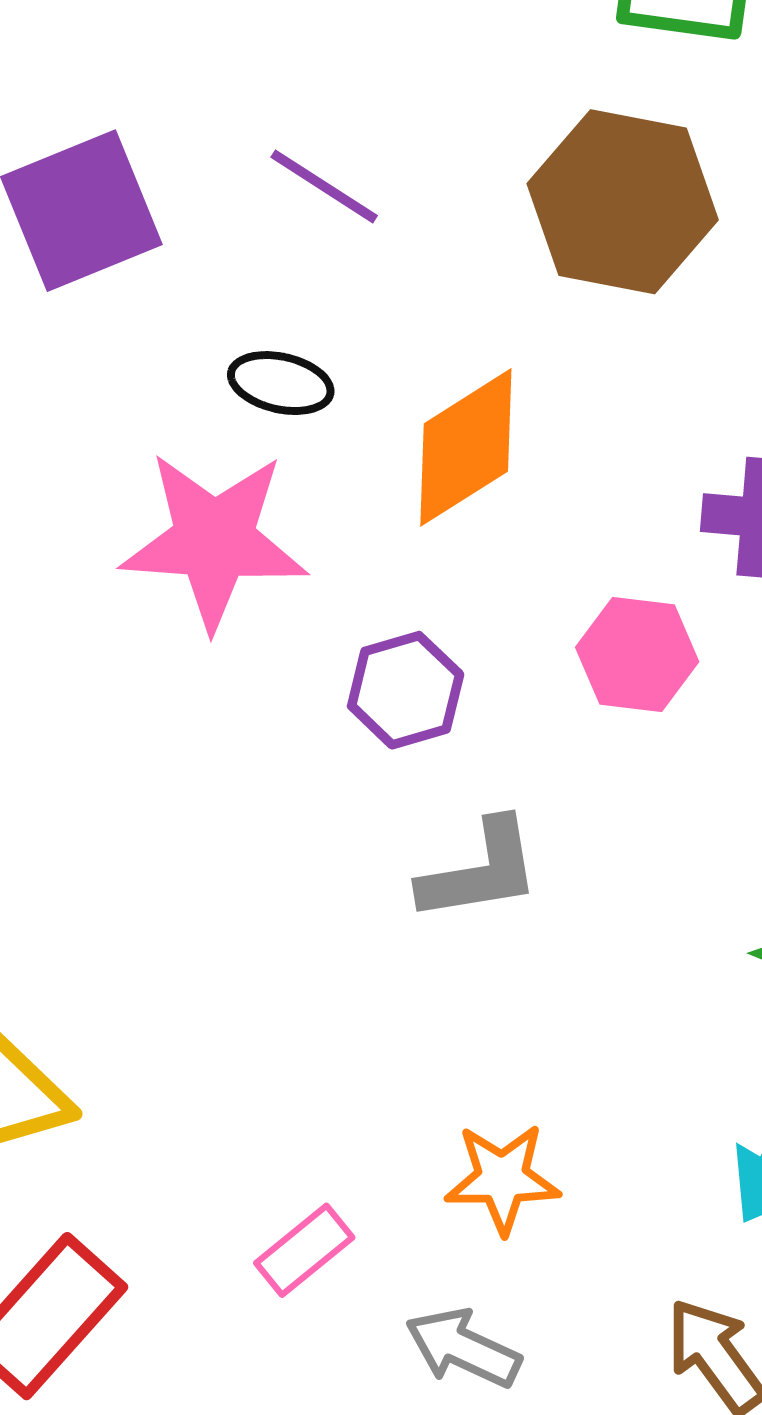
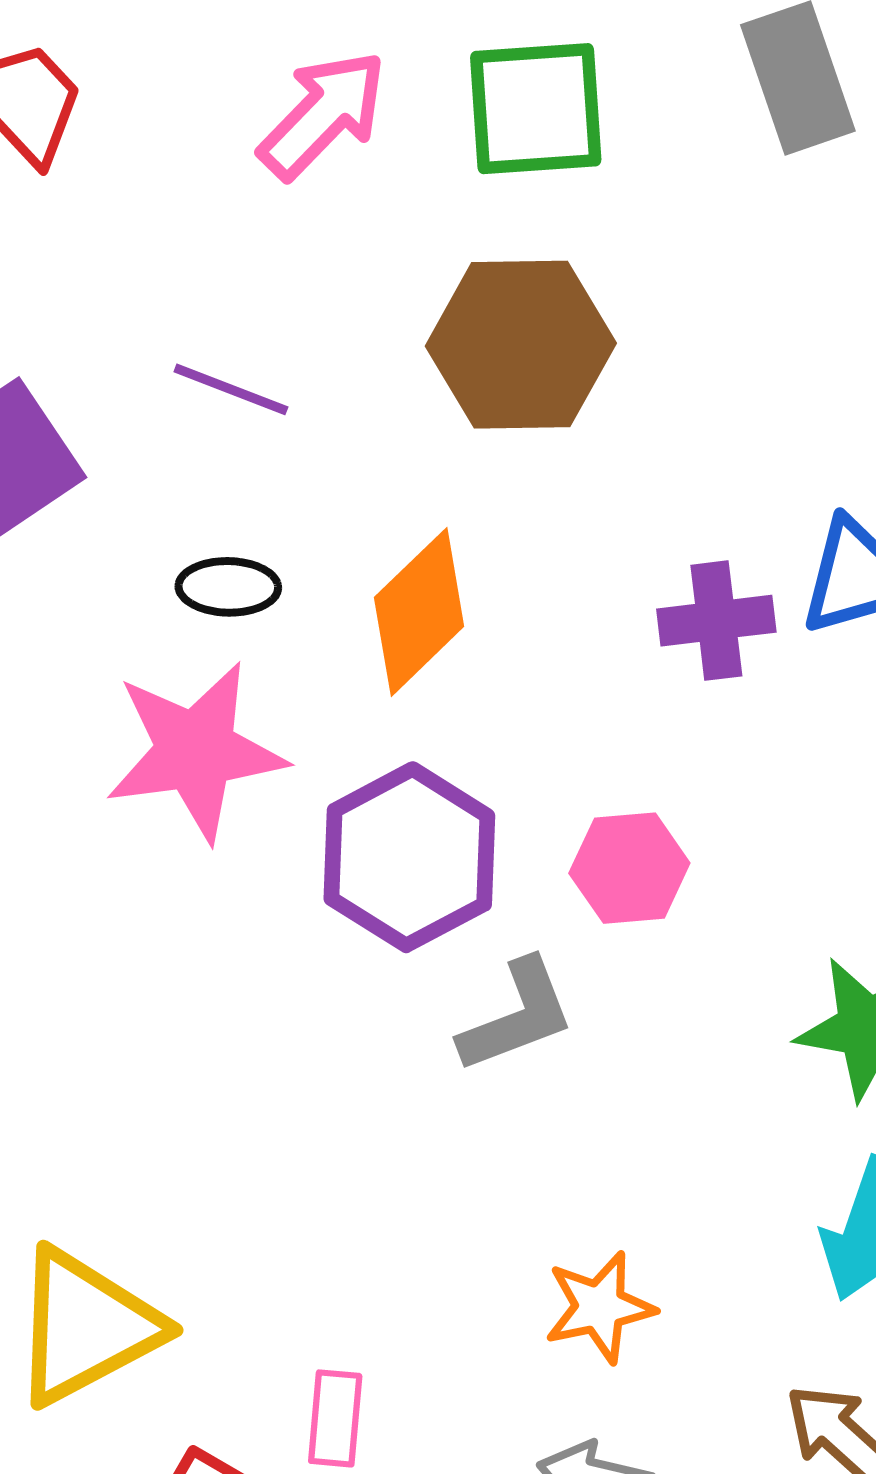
pink hexagon: (637, 654) -> (629, 868), moved
purple hexagon: (406, 690) -> (409, 857), size x1.6
pink rectangle: (304, 1250) -> (335, 1418), moved, turned -34

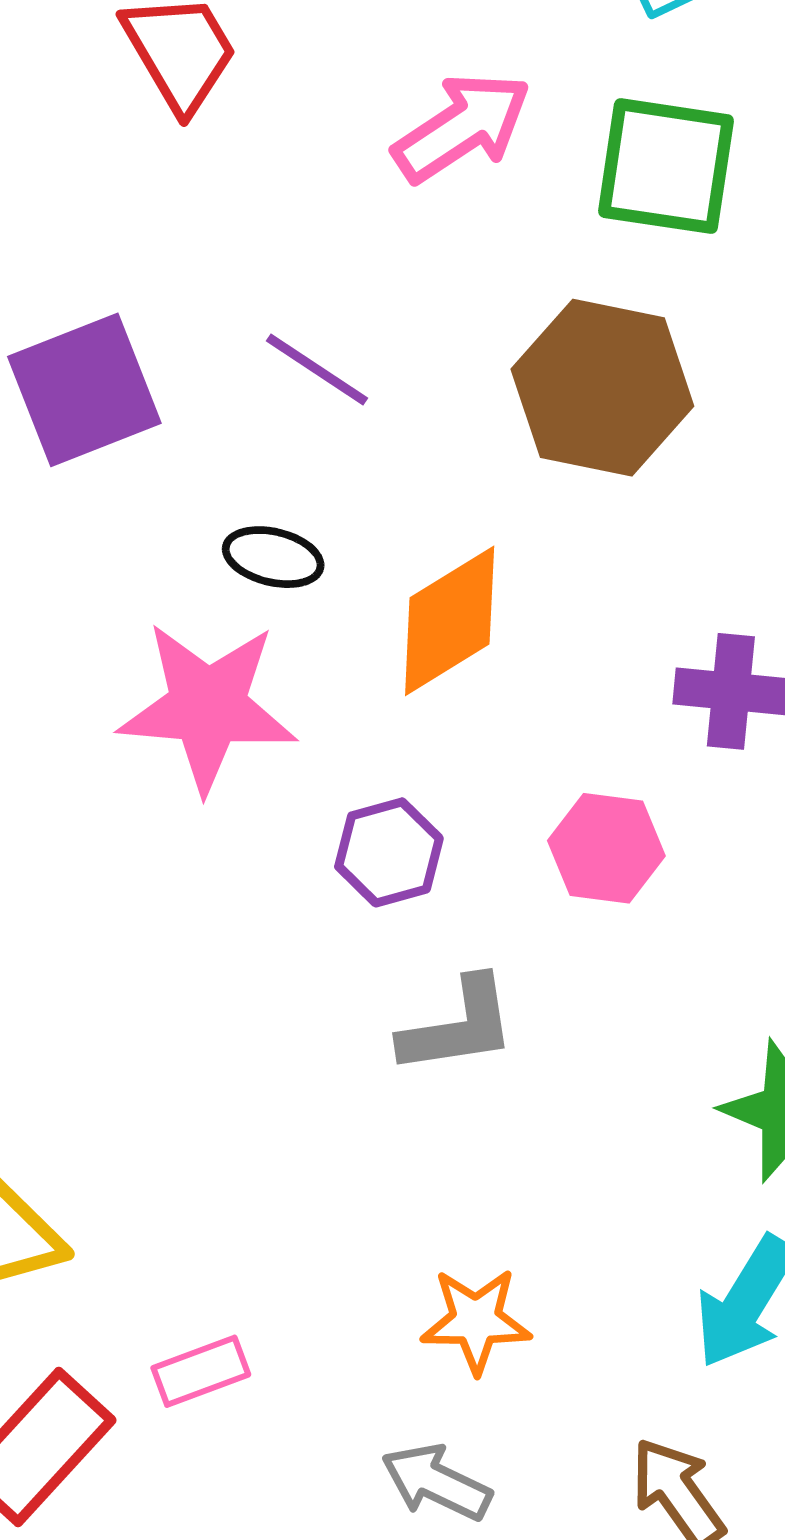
purple hexagon: (409, 857) -> (389, 852), size x0.6
pink hexagon: (629, 868) -> (606, 848), moved
pink rectangle: (335, 1418) -> (201, 1371), turned 52

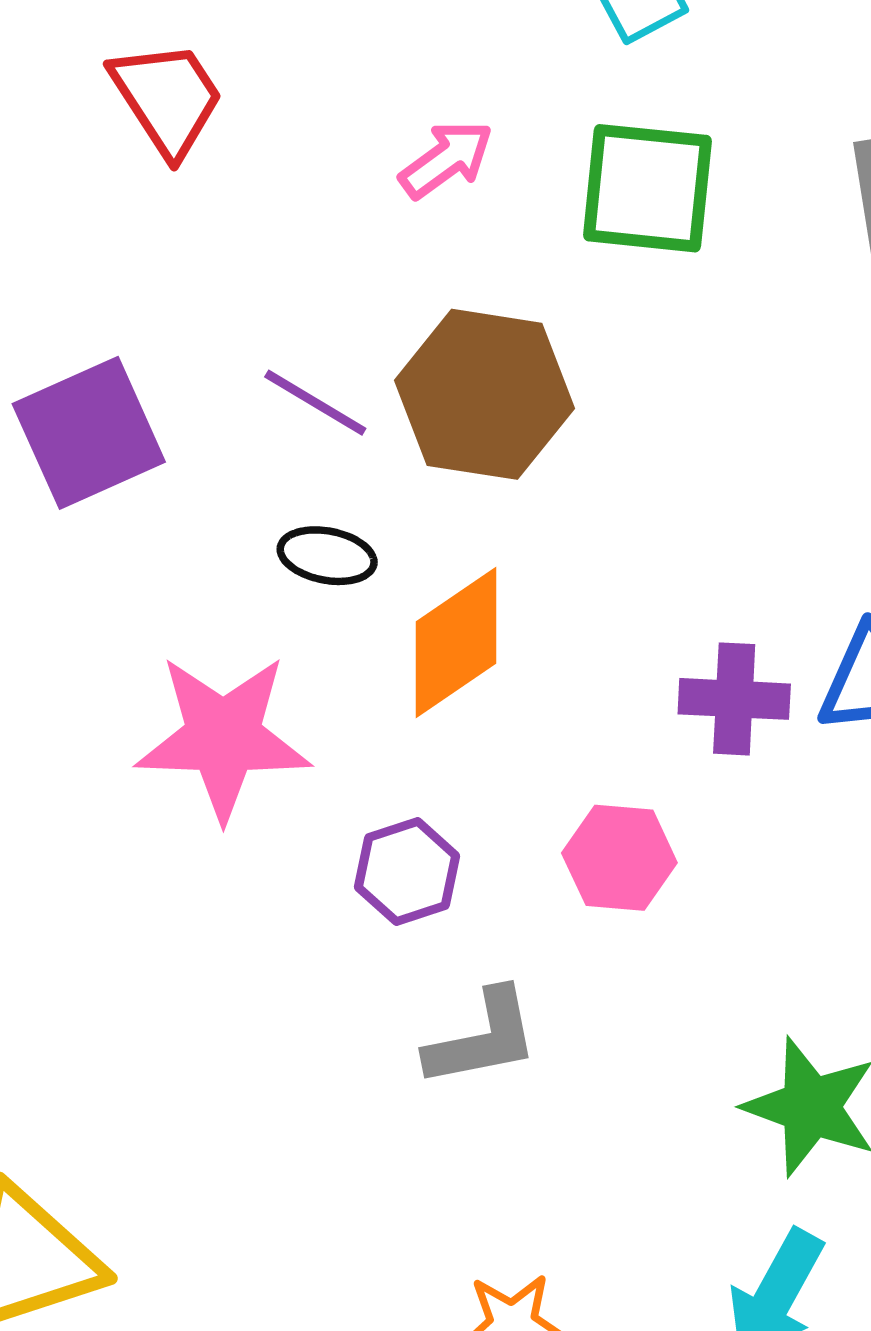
pink arrow: (462, 127) -> (446, 159), size x0.7
brown hexagon: (602, 388) -> (485, 394), moved
black ellipse: (273, 557) -> (327, 556), moved

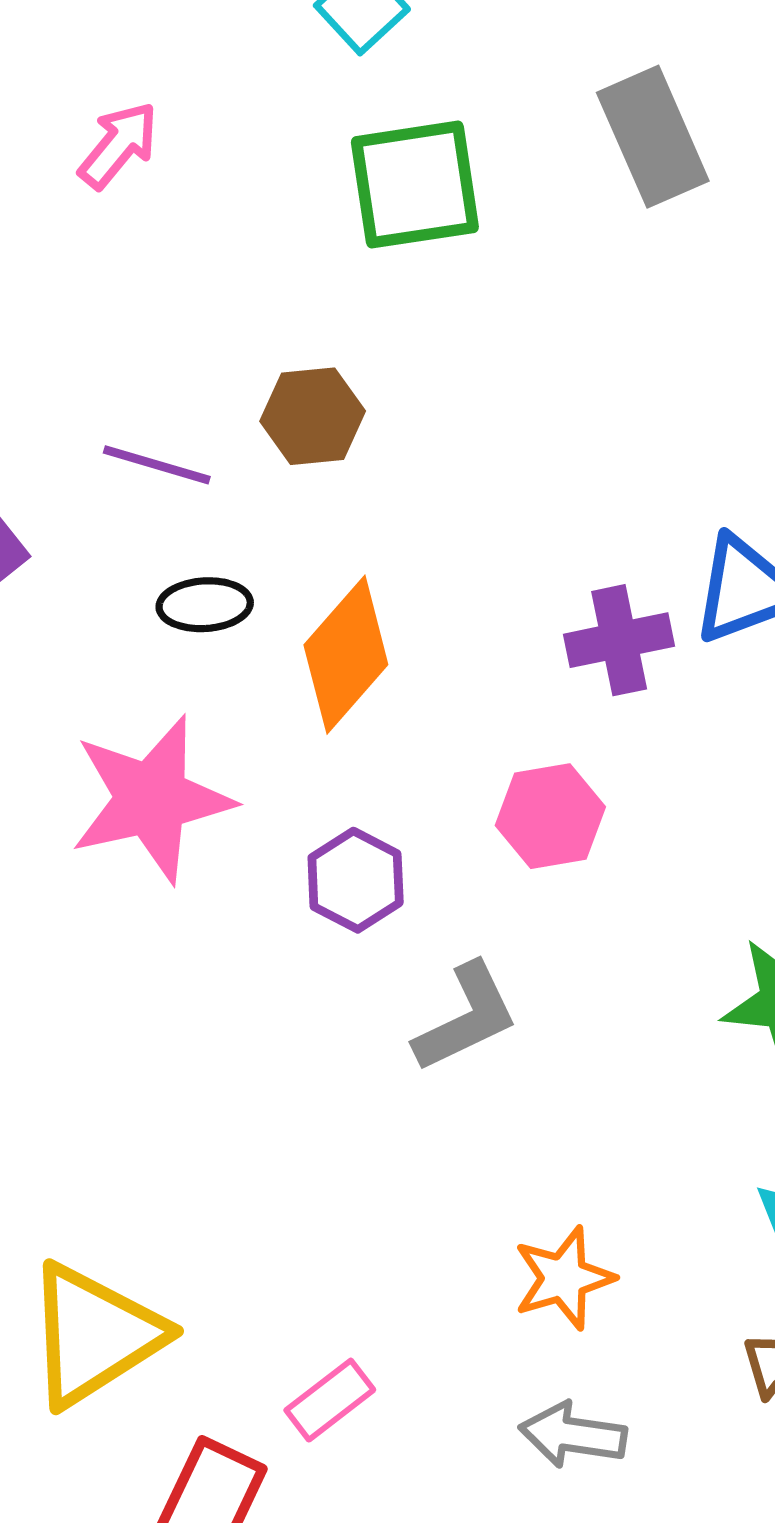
pink arrow: (446, 159) -> (118, 145), moved
brown hexagon: (485, 394) -> (313, 416), size x0.6

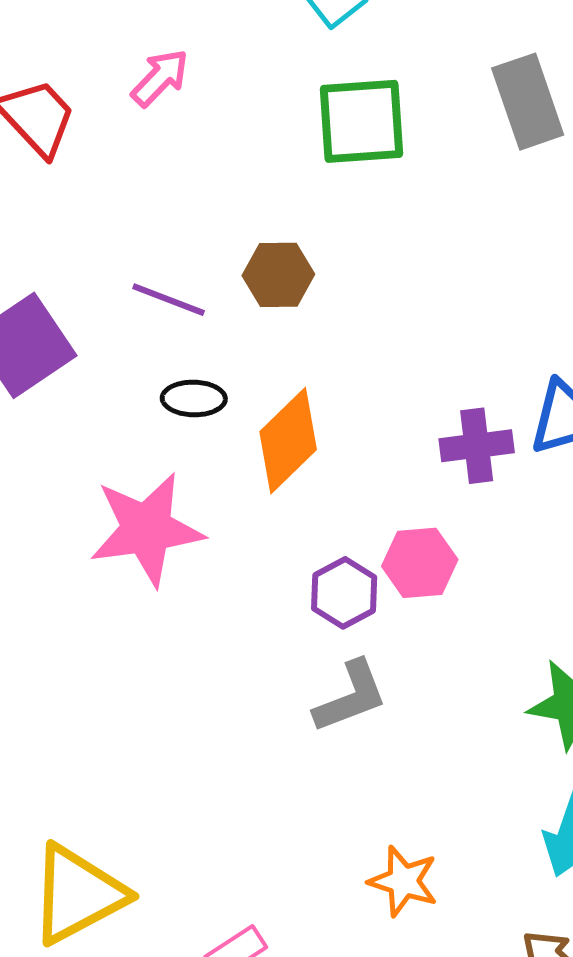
purple hexagon: (356, 880) -> (344, 593), moved
orange star: (564, 1278) -> (403, 881), turned 30

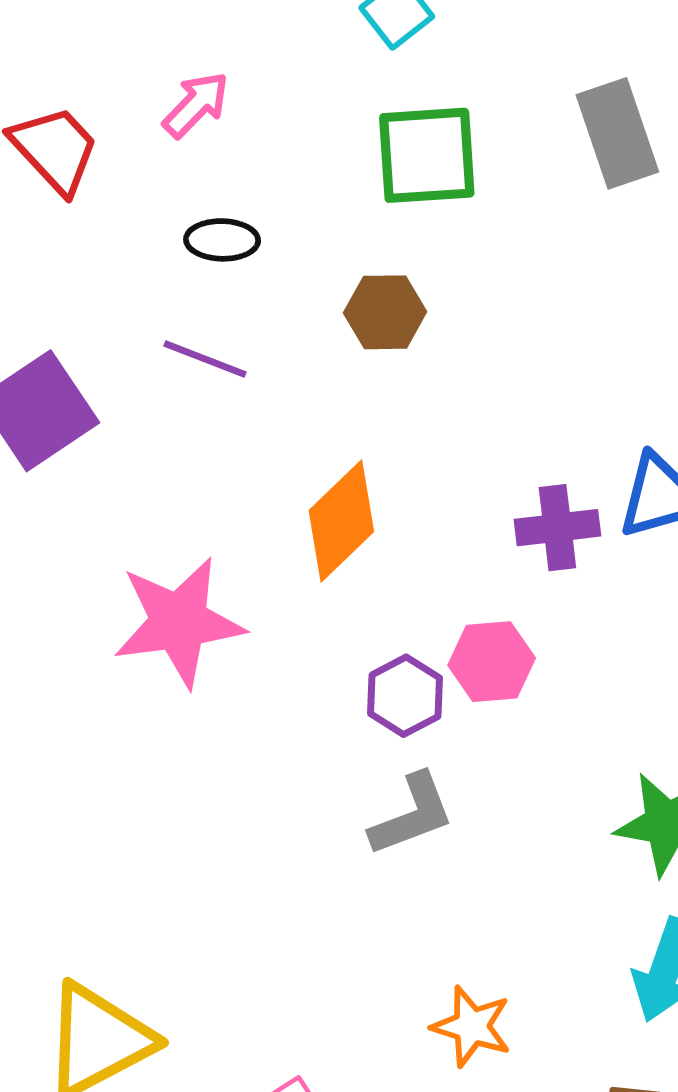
brown hexagon: (278, 275) -> (385, 312), moved
black ellipse: (194, 398) -> (222, 240), moved

